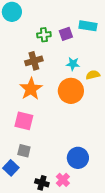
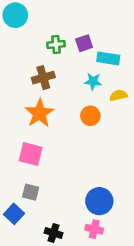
cyan rectangle: (88, 26) -> (108, 58), moved
orange circle: (71, 91) -> (90, 116), size x0.6
pink cross: (63, 180) -> (94, 229), moved, turned -32

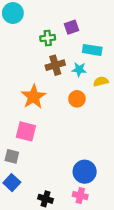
purple square: (84, 43) -> (72, 27), moved
brown cross: (43, 78) -> (55, 65), moved
gray square: (31, 192) -> (12, 156), moved

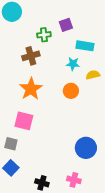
brown cross: (55, 65) -> (31, 56), moved
blue circle: (85, 172) -> (86, 148), moved

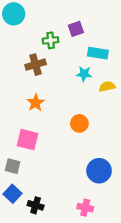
orange star: (31, 89) -> (36, 103), size x0.7
orange circle: (71, 91) -> (79, 123), moved
black cross: (42, 183) -> (36, 205), moved

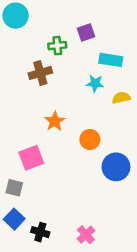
orange star: (36, 103) -> (55, 121), moved
pink square: (27, 140) -> (31, 158), turned -35
blue circle: (99, 171) -> (116, 167), moved
pink cross: (85, 208) -> (86, 235), moved, turned 35

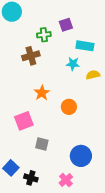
blue circle: (116, 167) -> (81, 156), moved
gray square: (14, 188) -> (42, 144), moved

